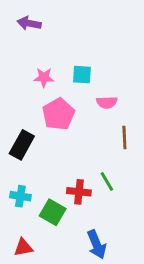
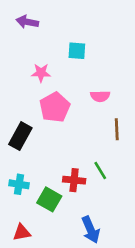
cyan square: (82, 75) -> (77, 51), moved

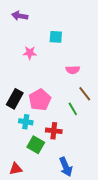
pink pentagon: (55, 107) -> (40, 100), moved
brown line: (117, 129) -> (85, 94), turned -35
green line: (100, 171) -> (73, 109), moved
cyan cross: (19, 184) -> (26, 122), moved

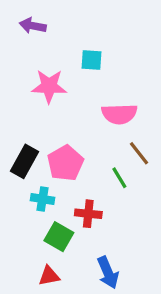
pink star: (30, 53) -> (49, 86), size x1.5
pink semicircle: (73, 70) -> (119, 114), size x1.5
red triangle: (16, 169) -> (49, 276), moved

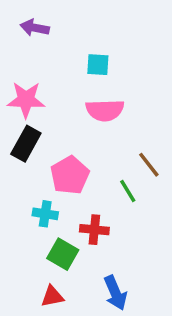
pink star: (49, 86) -> (26, 100), moved
pink semicircle: (119, 114) -> (105, 110), moved
black rectangle: (25, 161) -> (26, 144), moved

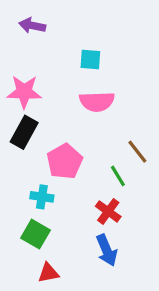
red cross: (94, 230) -> (108, 211), moved, turned 30
green square: (63, 254) -> (35, 234), moved
blue arrow: (115, 293) -> (107, 250), moved

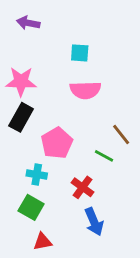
green line: (118, 176) -> (104, 156), turned -30
red cross: (108, 211) -> (83, 187), moved

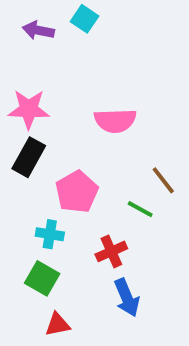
cyan square: (80, 53) -> (84, 19), moved, turned 30
red cross: (83, 187) -> (111, 251), turned 30

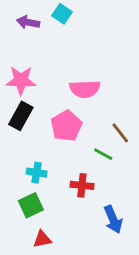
pink pentagon: (77, 192) -> (66, 126), moved
red cross: (111, 251) -> (82, 185), turned 30
green square: (42, 278) -> (31, 205), turned 35
blue arrow: (127, 298) -> (113, 219), moved

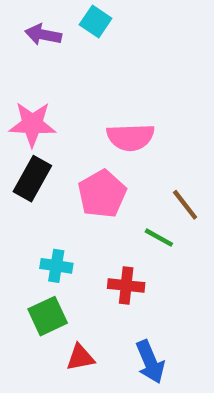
blue arrow: (113, 219) -> (150, 362), moved
red triangle: (42, 239) -> (80, 357), moved

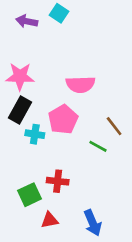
cyan cross: (56, 266) -> (35, 134), moved
red cross: (126, 285) -> (58, 181), moved

